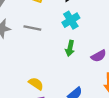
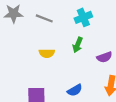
yellow semicircle: (36, 84) -> (47, 53), moved, turned 136

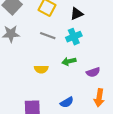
gray line: (44, 18) -> (48, 36), moved
green arrow: (78, 45) -> (69, 61), turned 56

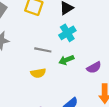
gray line: (48, 36) -> (43, 50), moved

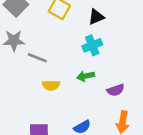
gray line: (43, 50) -> (37, 58), moved

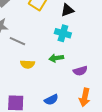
cyan cross: (92, 45) -> (63, 33), turned 35

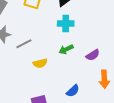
gray line: (17, 41) -> (24, 44), turned -35

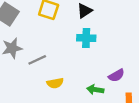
green arrow: (66, 49) -> (95, 90), moved, turned 32

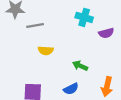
purple semicircle: (116, 75) -> (106, 33), moved

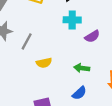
gray line: (35, 25) -> (27, 41), turned -35
purple semicircle: (106, 33) -> (92, 36), moved

